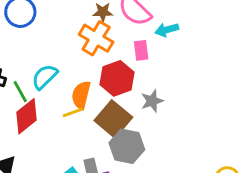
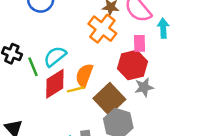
cyan arrow: (167, 30) -> (163, 28), turned 96
red hexagon: (117, 78) -> (132, 65), moved
red diamond: (26, 116) -> (55, 84), moved

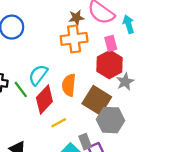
orange cross: (102, 29) -> (74, 39), turned -30
yellow line: (76, 89) -> (59, 123), moved

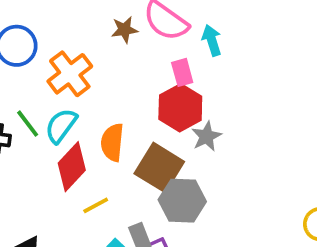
orange cross: (74, 39) -> (70, 74), moved, turned -30
green line: (21, 89) -> (28, 124), moved

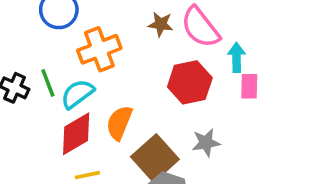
pink rectangle: (182, 72) -> (249, 86), moved
red hexagon: (180, 108) -> (190, 82), moved

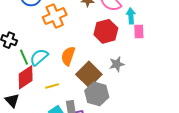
green line: (48, 83) -> (24, 57), moved
cyan semicircle: (77, 94) -> (39, 57), moved
red diamond: (76, 134) -> (26, 77), moved

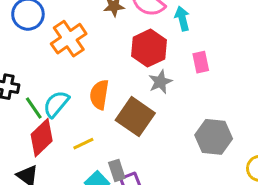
pink rectangle: (139, 31) -> (201, 62), moved
gray star: (117, 64) -> (160, 82), moved
gray hexagon: (97, 94) -> (214, 137), moved

